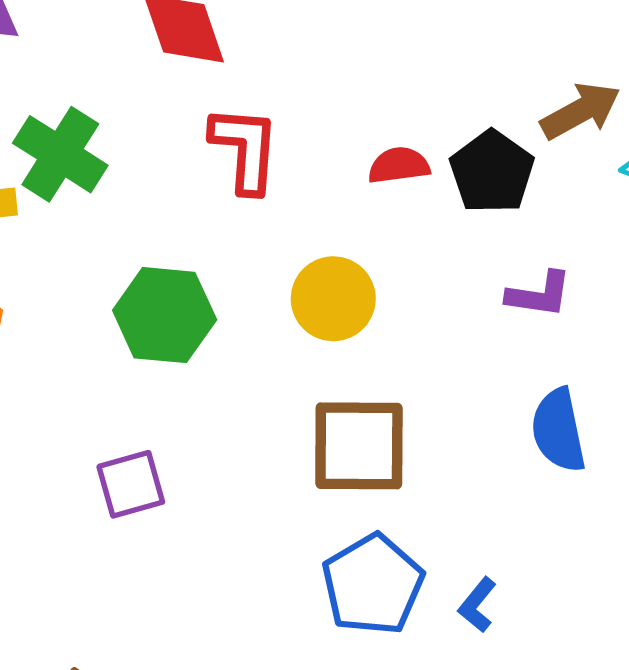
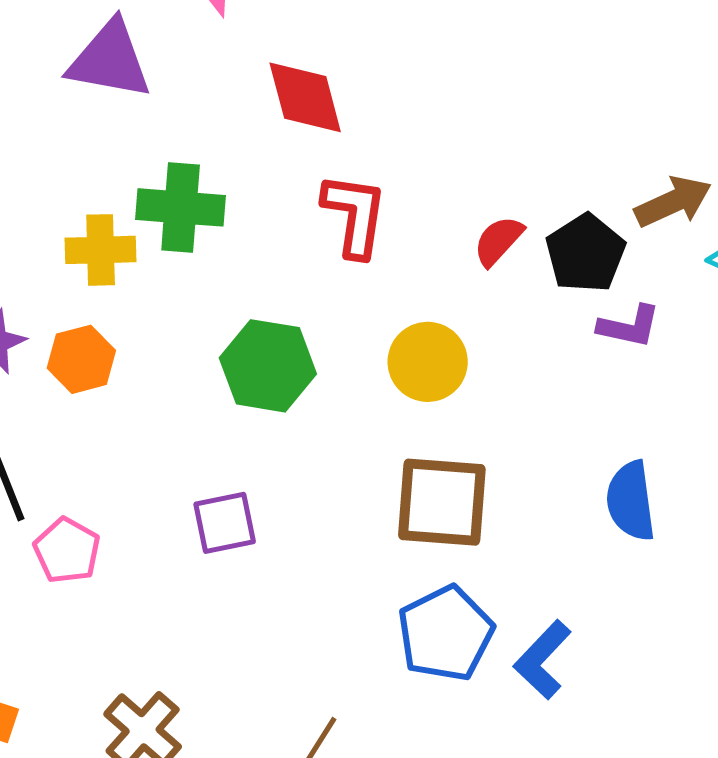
green cross: (60, 154) -> (181, 207), turned -32
red semicircle: (399, 165) -> (498, 241), turned -44
purple L-shape: (539, 294) -> (629, 326), moved
blue L-shape: (477, 605) -> (543, 660), size x1.5

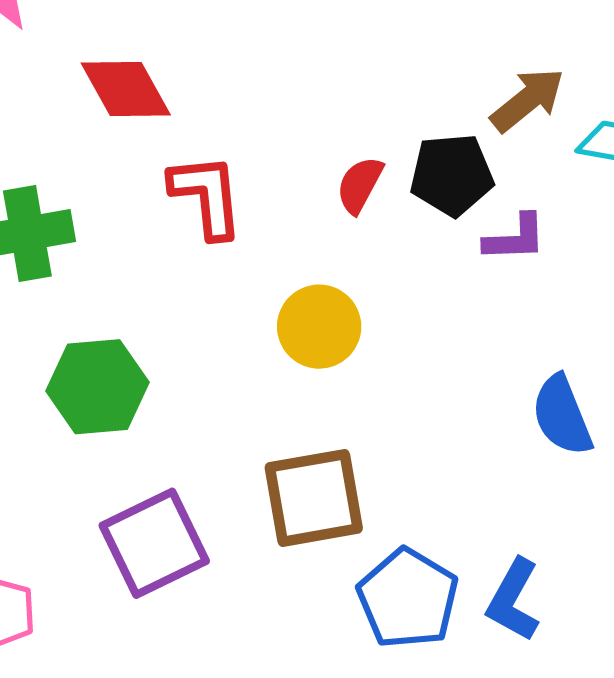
black pentagon: (586, 253) -> (452, 175), turned -30
green hexagon: (268, 366) -> (97, 387), moved
brown square: (442, 502) -> (314, 498), moved
purple square: (225, 523) -> (154, 543), size x1.5

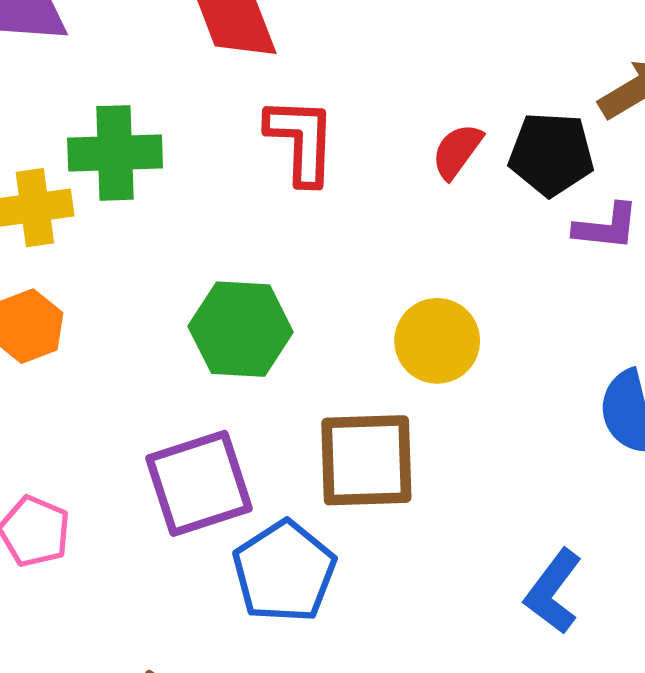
yellow circle: (319, 327) -> (437, 341), moved
green hexagon: (97, 387) -> (241, 329), moved
blue pentagon: (408, 598) -> (284, 572), moved

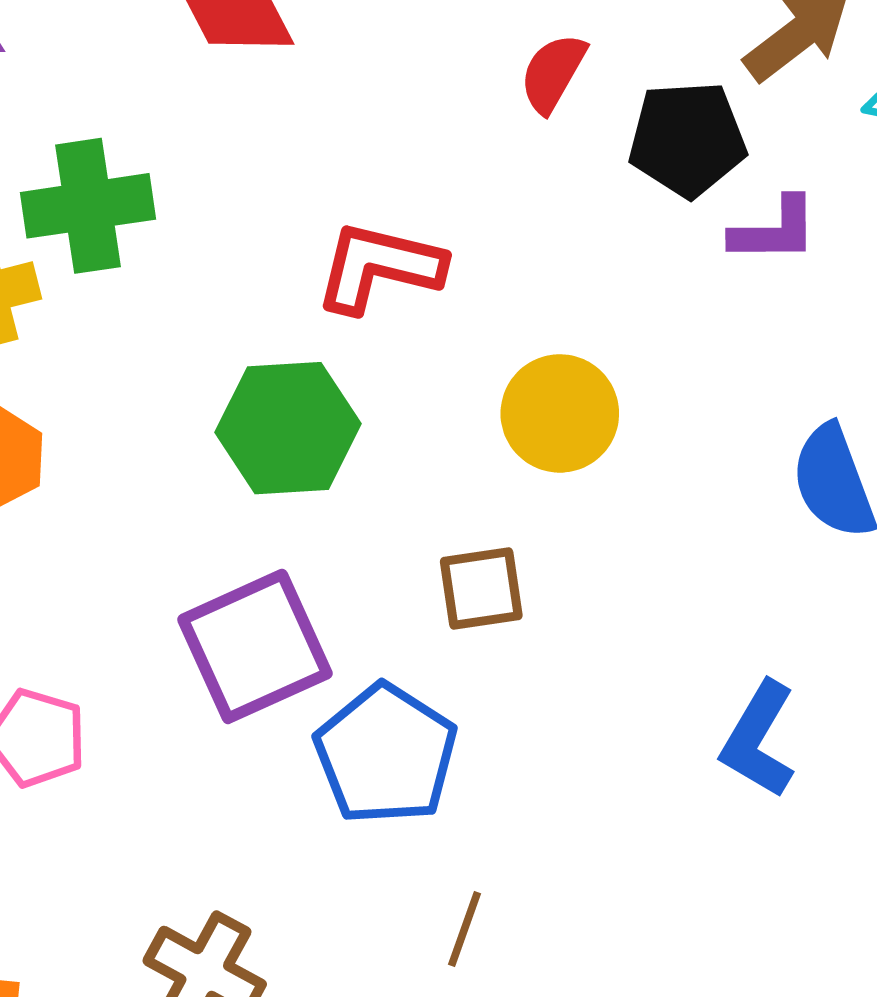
red L-shape: (301, 141) -> (379, 267), moved, turned -72
red semicircle: (457, 151) -> (553, 73), moved
brown square: (366, 460) -> (481, 589), size x0.6

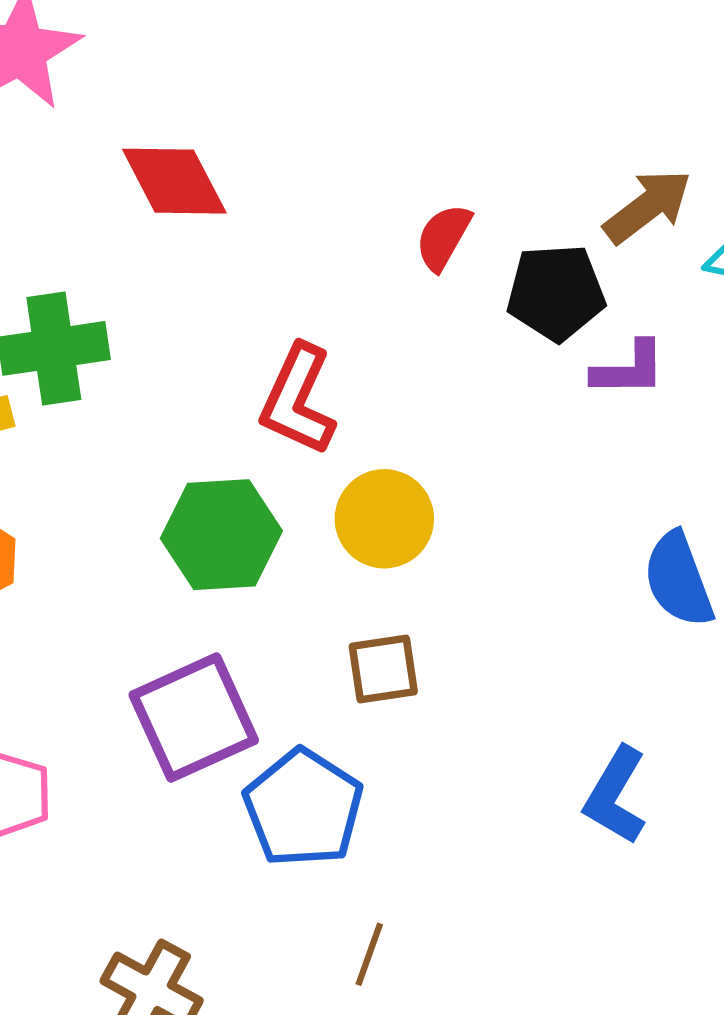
red L-shape: (379, 267) -> (298, 400), turned -79
yellow circle: (560, 413) -> (384, 519), moved

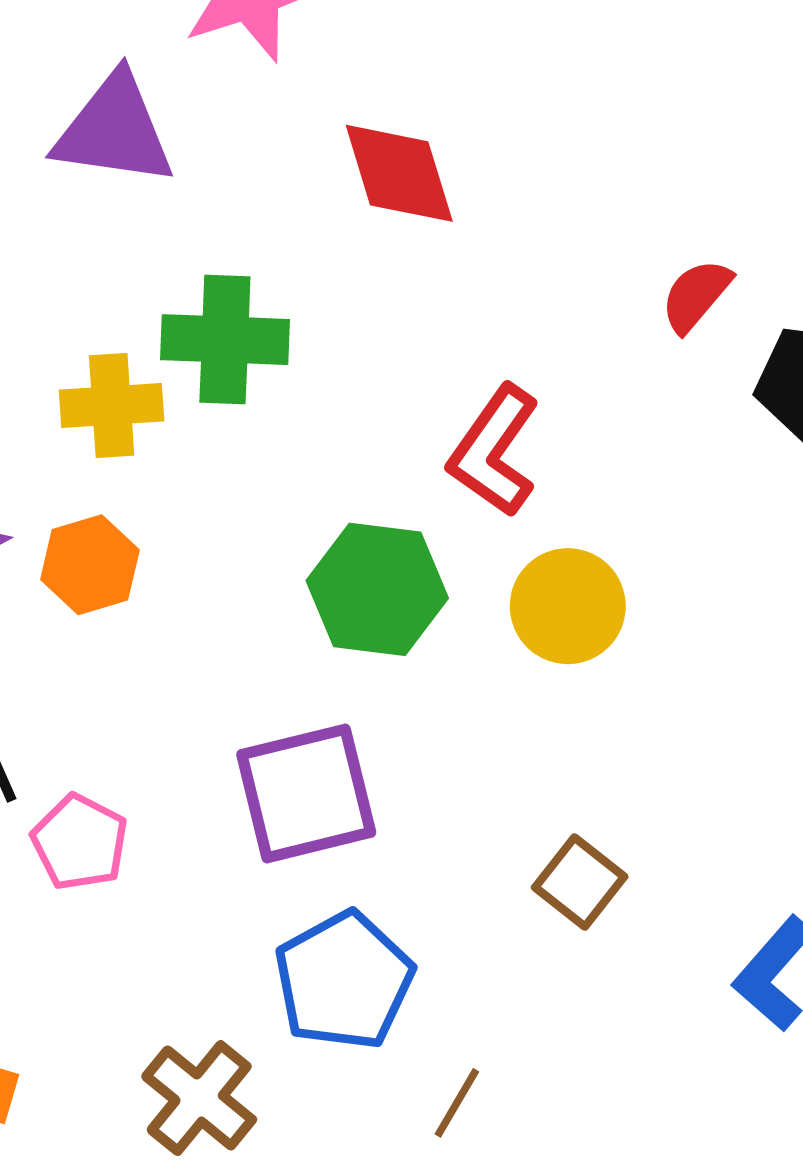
brown square: (383, 669) -> (580, 882), moved, turned 36
blue pentagon: (303, 808) -> (344, 981), moved

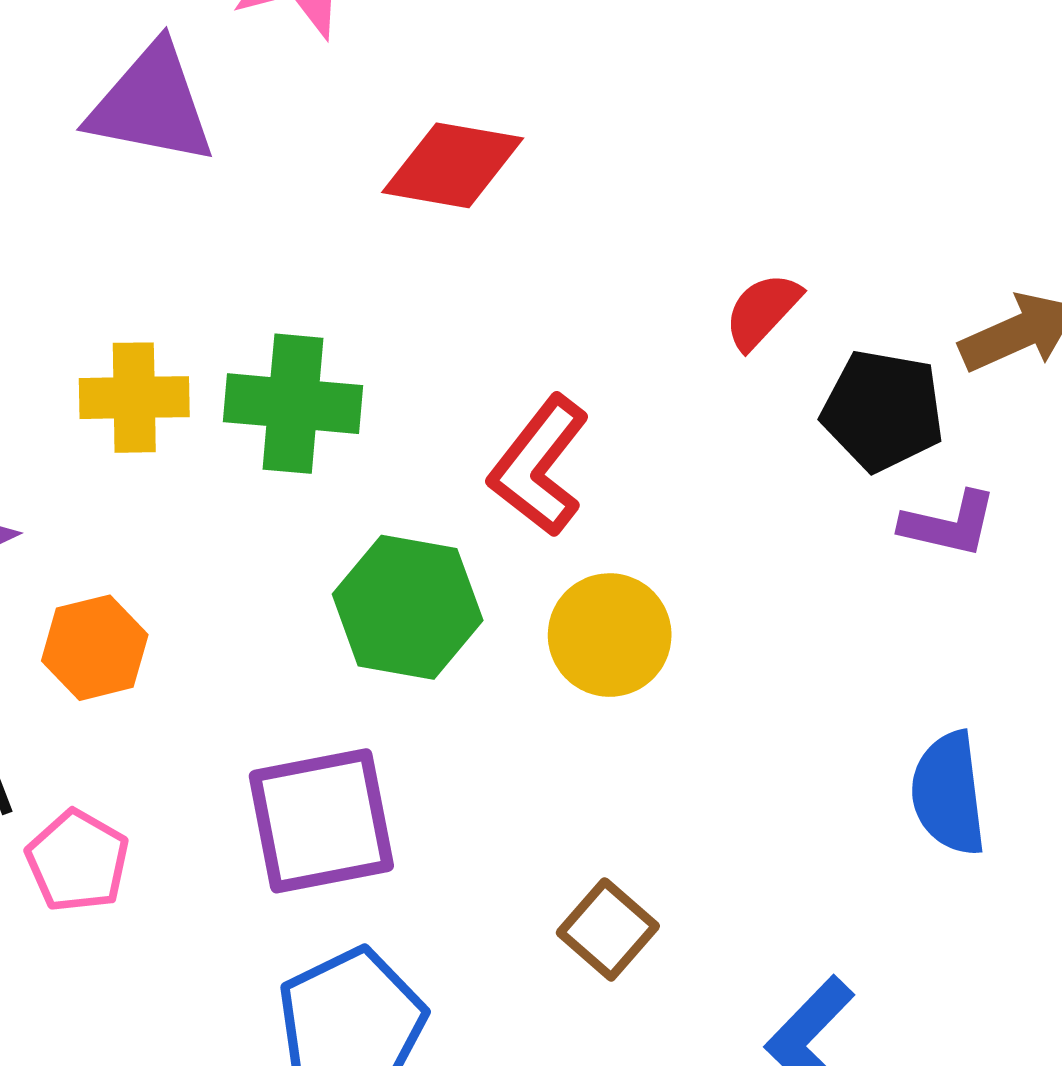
red diamond: (399, 173) -> (453, 165), turned -66
green cross: (225, 340) -> (293, 404), moved
orange hexagon: (90, 565) -> (95, 648), moved

